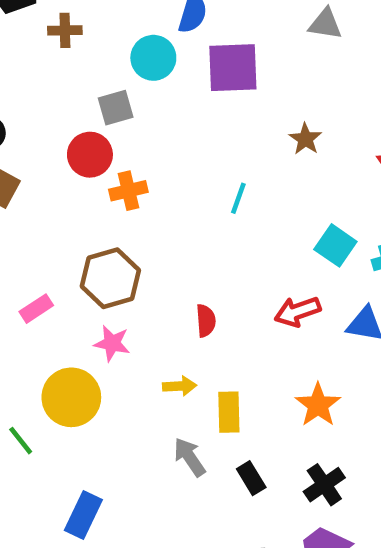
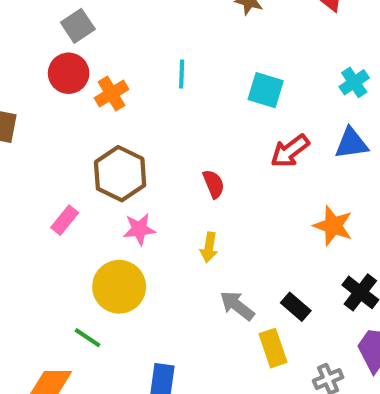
cyan line: (238, 198) -> (182, 74), moved
cyan square: (335, 245) -> (266, 90), moved
yellow arrow: (180, 386) -> (209, 247), turned 120
yellow rectangle: (229, 412) -> (273, 348), moved

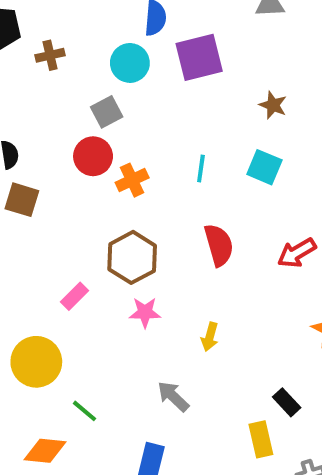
cyan square: (266, 90) -> (264, 167), moved
red semicircle: (214, 184) -> (219, 245), moved, size x1.5
yellow circle: (119, 287) -> (36, 362), moved
gray arrow: (237, 306) -> (173, 396), moved

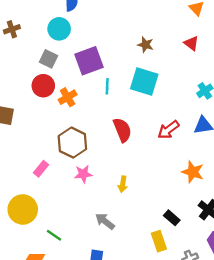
purple square: (199, 57) -> (89, 61), moved
gray square: (107, 112) -> (48, 59), turned -30
cyan square: (264, 167) -> (144, 82), size x1.4

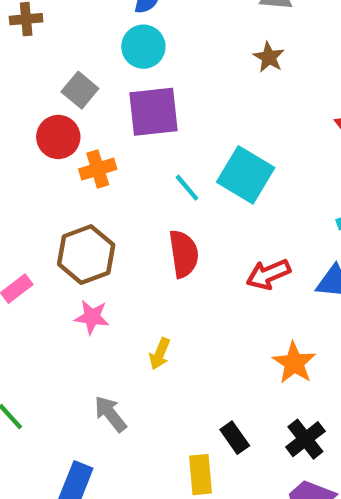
cyan circle: (59, 29) -> (143, 47), moved
brown star: (146, 45) -> (269, 57), moved
cyan line: (107, 86) -> (187, 188), moved, turned -56

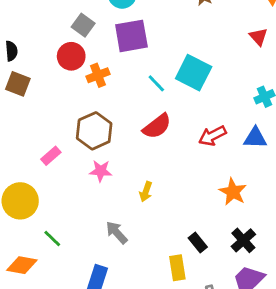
red semicircle: (184, 254) -> (157, 126), turned 64

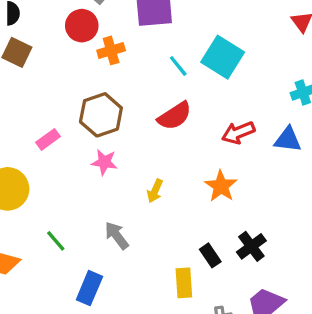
orange star: (233, 192) -> (221, 186), moved
green line: (52, 239) -> (56, 241), moved
black cross: (243, 240) -> (251, 246), moved

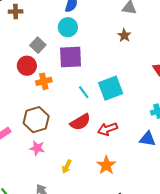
cyan square: (223, 57) -> (111, 88), turned 35
red arrow: (238, 133) -> (108, 129), moved

